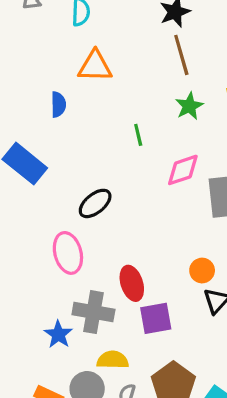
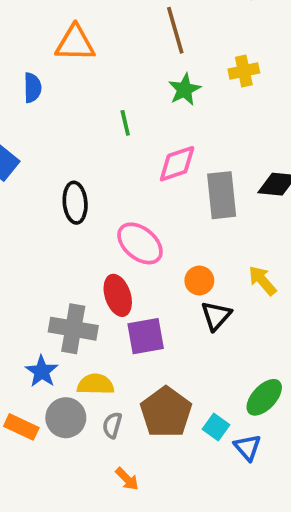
black ellipse: (95, 203) -> (75, 203), turned -56
pink ellipse: (68, 253) -> (140, 243), moved, turned -36
blue star: (58, 334) -> (42, 371), moved

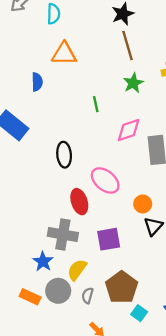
red ellipse: (118, 295) -> (79, 202), moved
yellow semicircle: (95, 384) -> (77, 270), turned -55
cyan square: (216, 427) -> (139, 313), moved

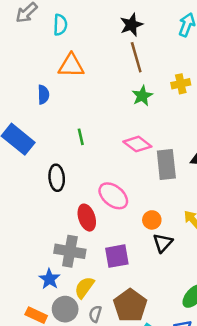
green line: (96, 104) -> (81, 137), moved
pink diamond: (129, 130) -> (137, 144), turned 56
black ellipse: (64, 155) -> (57, 178), moved

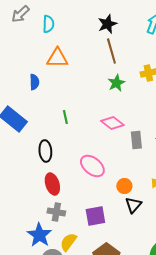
gray rectangle: (166, 165) -> (136, 140), size x0.7
red ellipse: (87, 218) -> (52, 184), moved
gray cross: (70, 251) -> (56, 212), size x0.7
blue star: (49, 279) -> (39, 235), size x1.4

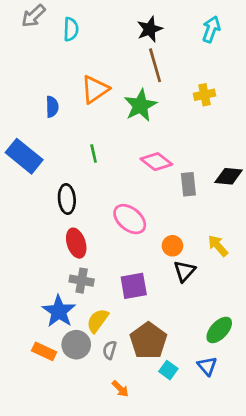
orange triangle: (57, 58) -> (95, 89), moved, turned -35
green star: (116, 83) -> (140, 105), moved, size x1.4

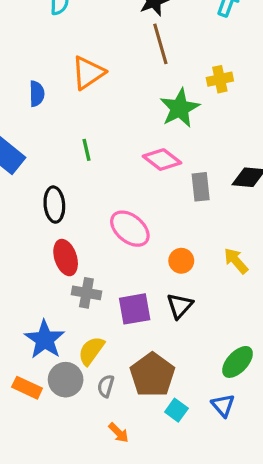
green star: (140, 105) -> (180, 108), moved
black triangle: (184, 271) -> (180, 306), moved
gray cross: (82, 281) -> (86, 293), moved

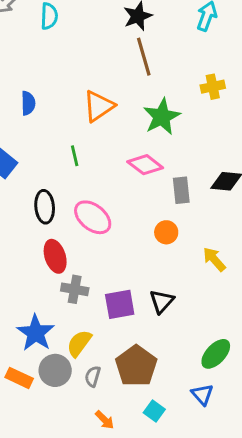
orange triangle: (88, 73) -> (99, 106), moved
yellow cross: (220, 79) -> (213, 87), moved
pink ellipse: (130, 229) -> (93, 217), moved
orange circle: (181, 261) -> (166, 232), moved
cyan square: (176, 410) -> (154, 411), moved

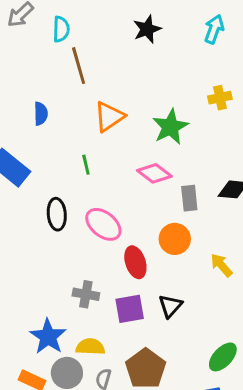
brown line: (144, 57) -> (79, 66), moved
orange circle: (166, 232) -> (175, 239), size x1.4
red ellipse: (55, 256) -> (135, 262), moved
yellow semicircle: (79, 343) -> (90, 347), turned 56

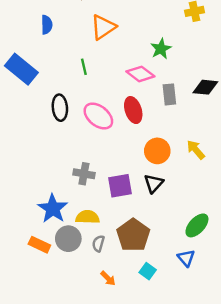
green star: (170, 127) -> (161, 49), moved, size x0.7
orange circle: (175, 239) -> (157, 151), moved
red ellipse: (135, 262) -> (133, 110), moved

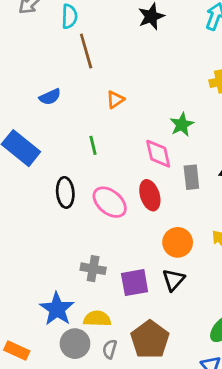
blue semicircle: (47, 25) -> (50, 97), turned 66
orange triangle: (103, 27) -> (115, 100), size x0.6
pink diamond: (140, 74) -> (158, 154), turned 40
orange rectangle: (39, 245) -> (17, 351), moved

